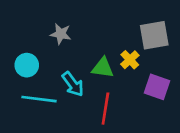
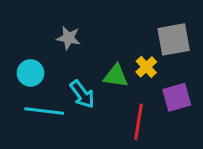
purple square: (157, 87) -> (177, 97), turned -35
red line: (105, 109) -> (139, 122), moved

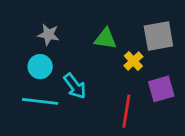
gray star: (69, 38) -> (48, 35), moved
cyan circle: (30, 73) -> (40, 67), moved
green triangle: (116, 76) -> (106, 39), moved

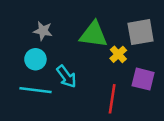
green triangle: (106, 39) -> (94, 35), size x1.4
purple square: (161, 89) -> (143, 79), turned 30

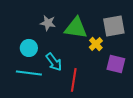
gray star: (43, 31) -> (48, 23), moved
red line: (112, 99) -> (74, 80), moved

